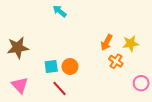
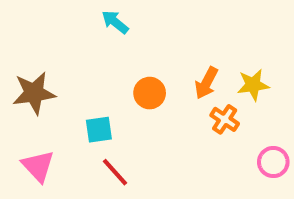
orange circle: (70, 66) -> (150, 93), moved

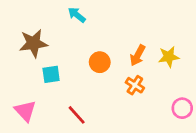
brown star: (34, 93) -> (33, 43), moved
orange cross: (225, 119) -> (135, 85), moved
cyan square: (99, 130) -> (51, 74), moved

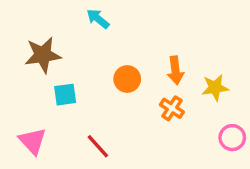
orange arrow: (138, 55) -> (175, 70), turned -35
yellow star: (169, 57) -> (215, 88), moved

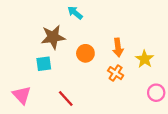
cyan arrow: (98, 19) -> (75, 13), moved
brown star: (43, 55) -> (53, 37), moved
yellow star: (215, 88) -> (145, 59), turned -30

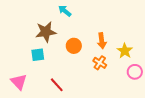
pink circle: (156, 93) -> (135, 72), moved

